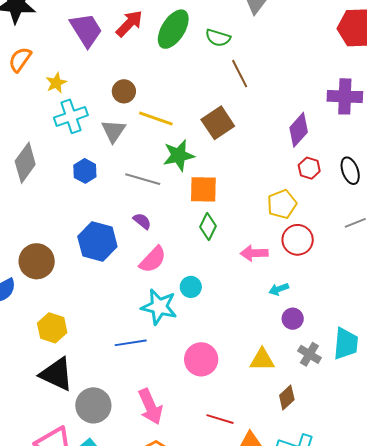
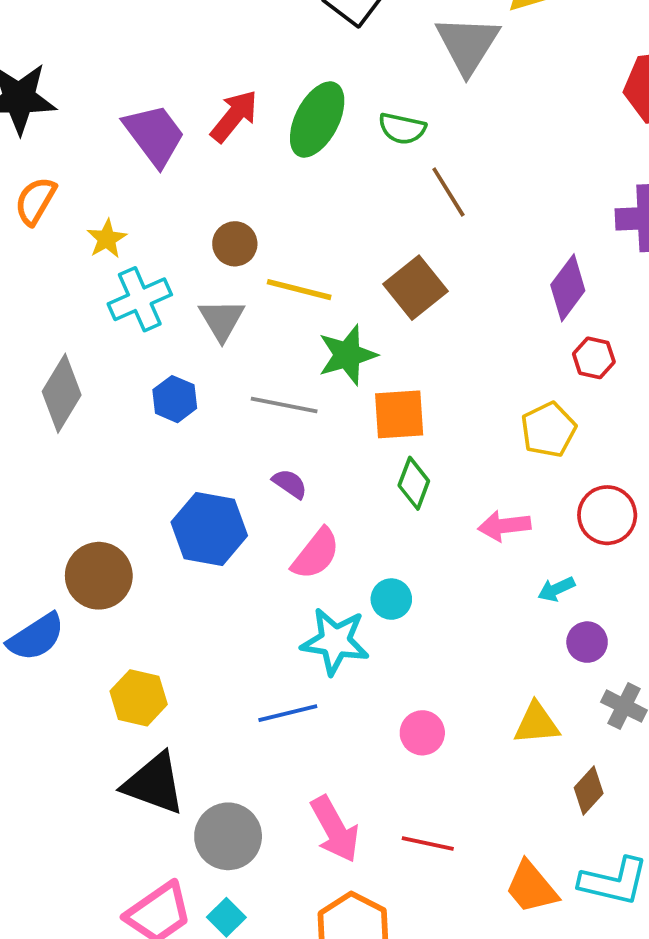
red circle: (298, 240) -> (607, 515), moved
pink circle: (201, 359) -> (422, 733), size x0.7
red line: (220, 419) -> (428, 844), moved

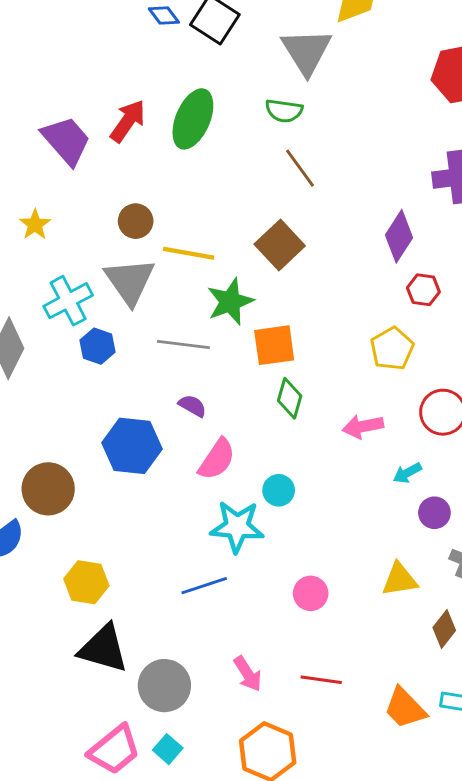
green semicircle: (402, 128) -> (284, 111), moved
cyan cross: (140, 299) -> (68, 301), moved
gray triangle: (222, 320) -> (130, 281), size x1.4
pink arrow: (335, 829) -> (248, 674), size x0.7

